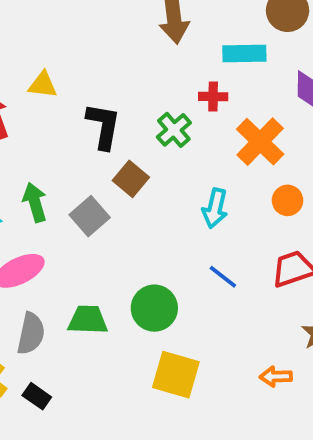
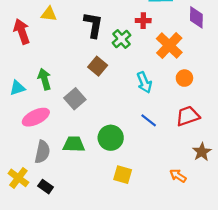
black L-shape: (103, 126) -> (93, 25), moved
cyan arrow: (215, 208) -> (144, 82), turned -36
gray square: (90, 216) -> (75, 99), moved
yellow square: (176, 375) -> (123, 175), size x0.7
orange arrow: (276, 377) -> (178, 176), turned 35

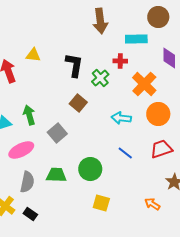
orange circle: (184, 78) -> (158, 114), size x1.5
cyan arrow: (144, 82) -> (121, 118), turned 120

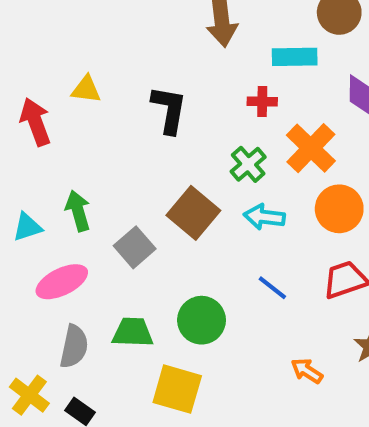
green cross: (100, 78) -> (248, 164), moved
brown square: (78, 103) -> (193, 213), moved, size x1.4
yellow square: (101, 203) -> (177, 389), moved, size x1.4
orange arrow: (152, 204) -> (307, 371), moved

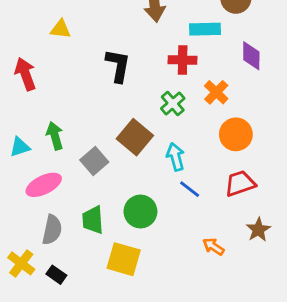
yellow triangle: (86, 89) -> (61, 29), moved
red cross: (262, 102) -> (183, 60), size x1.4
orange cross: (311, 148) -> (216, 92), size x0.7
cyan arrow: (264, 217) -> (176, 157), moved, turned 68
green trapezoid: (133, 332) -> (93, 220), turned -96

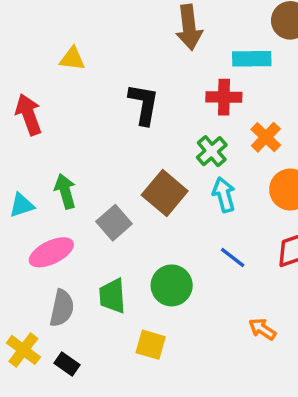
cyan arrow: (176, 157) -> (224, 195), moved
yellow square: (124, 259) -> (151, 345), size x0.7

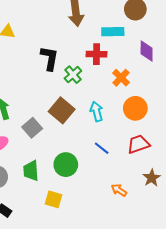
green cross: (212, 151) -> (73, 75), moved

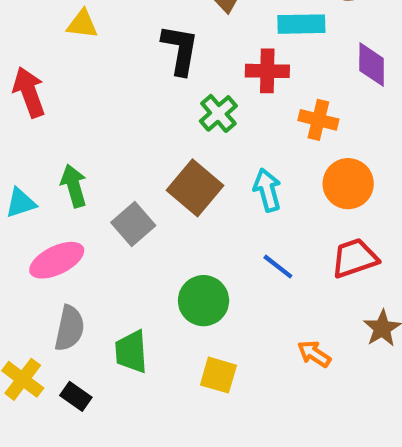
black L-shape: (49, 58) -> (180, 50), moved
orange cross: (121, 78) -> (318, 120), turned -30
green trapezoid: (31, 171) -> (131, 352), moved
yellow square: (54, 199) -> (218, 375), moved

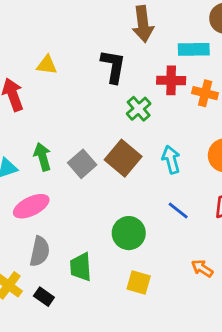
yellow triangle: (82, 24) -> (47, 65), moved
orange cross: (318, 120) -> (205, 93), moved
gray square: (133, 224) -> (82, 164), moved

